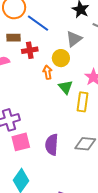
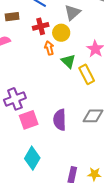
red cross: (30, 50) -> (41, 26), moved
yellow rectangle: (83, 102) -> (87, 74), turned -30

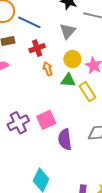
yellow circle: (61, 33) -> (72, 59), moved
green triangle: (68, 61) -> (68, 80), turned -35
pink square: (29, 120) -> (46, 120), moved

